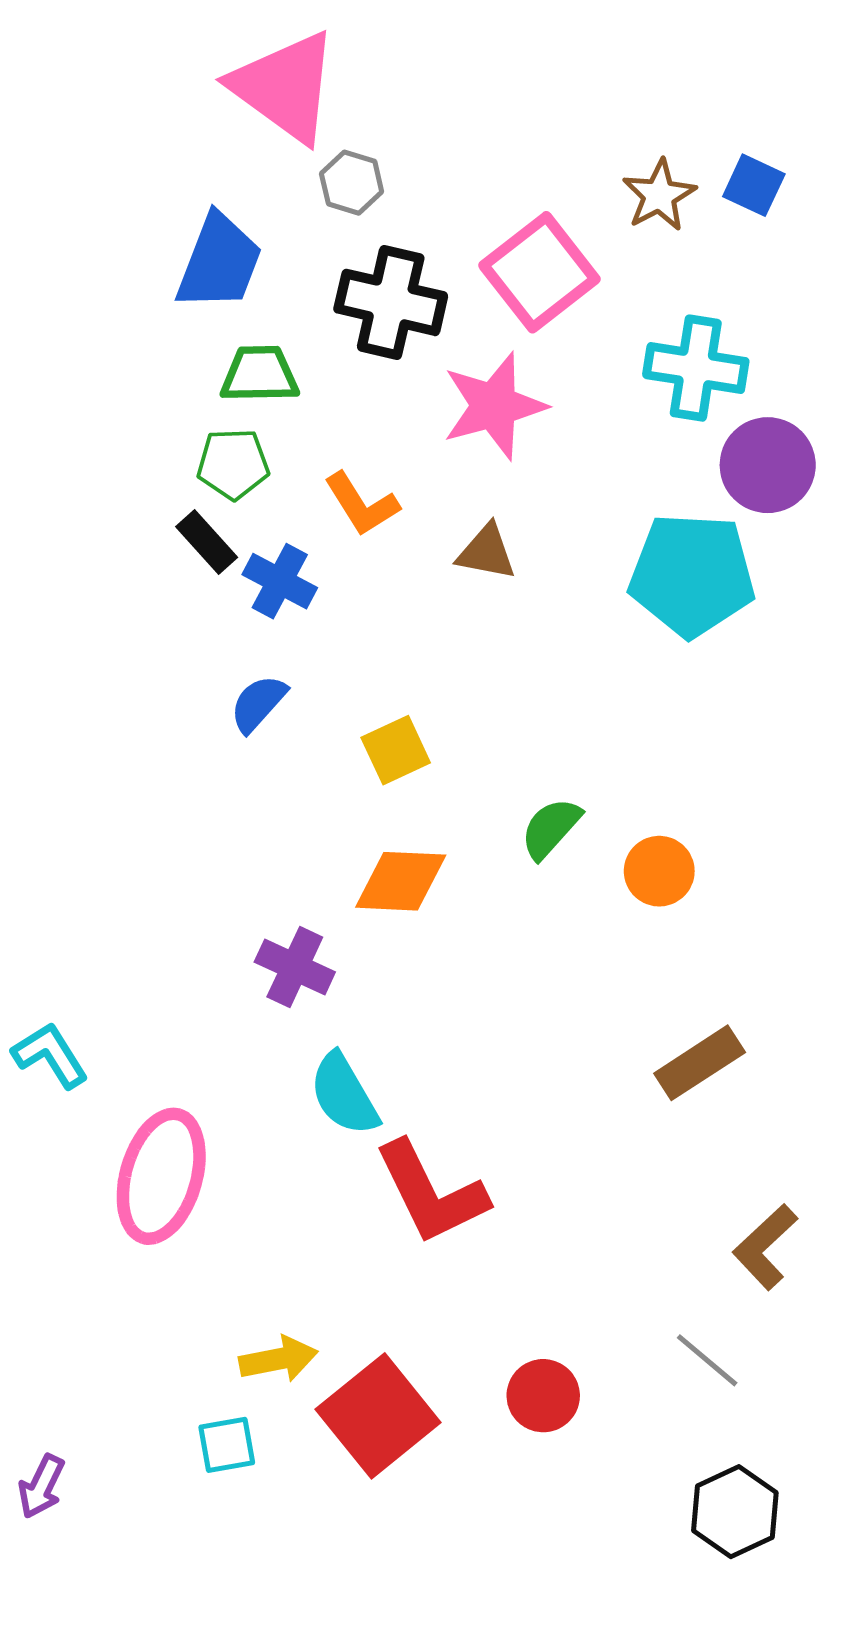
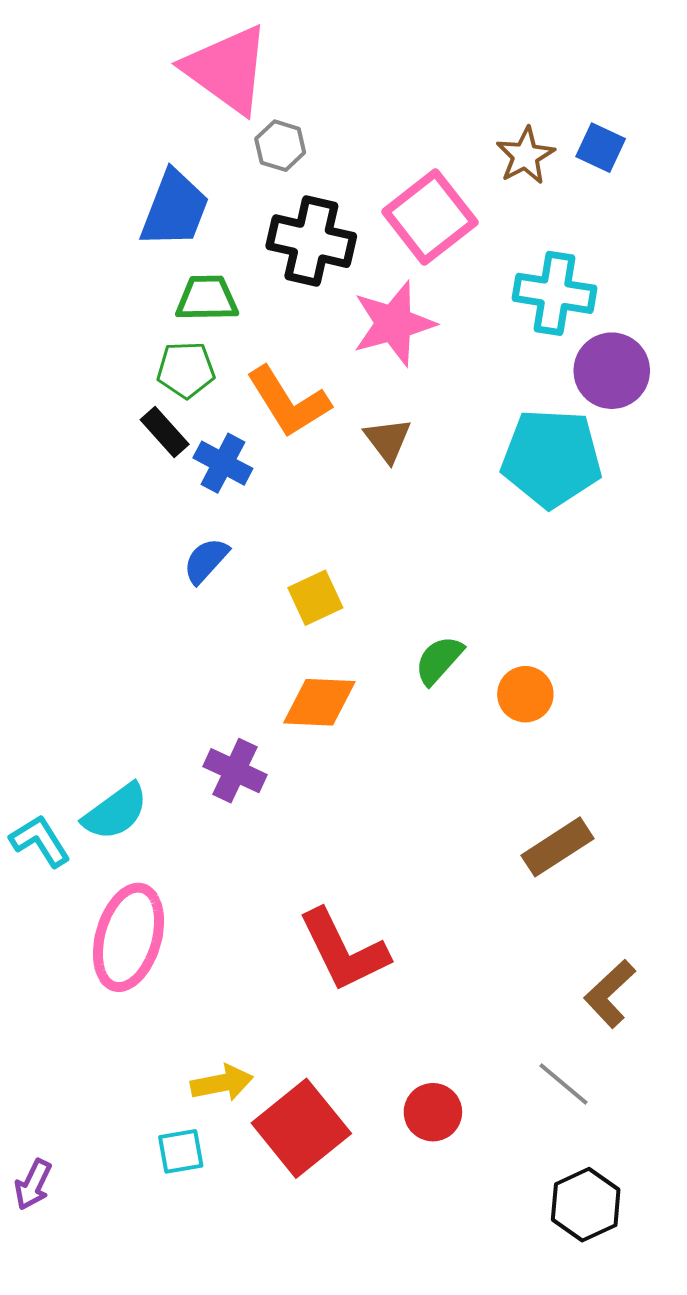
orange L-shape: (362, 504) -> (288, 402), size x1.4
brown triangle: (486, 552) -> (388, 440), turned 42
cyan semicircle: (344, 1094) -> (115, 812), moved, turned -96

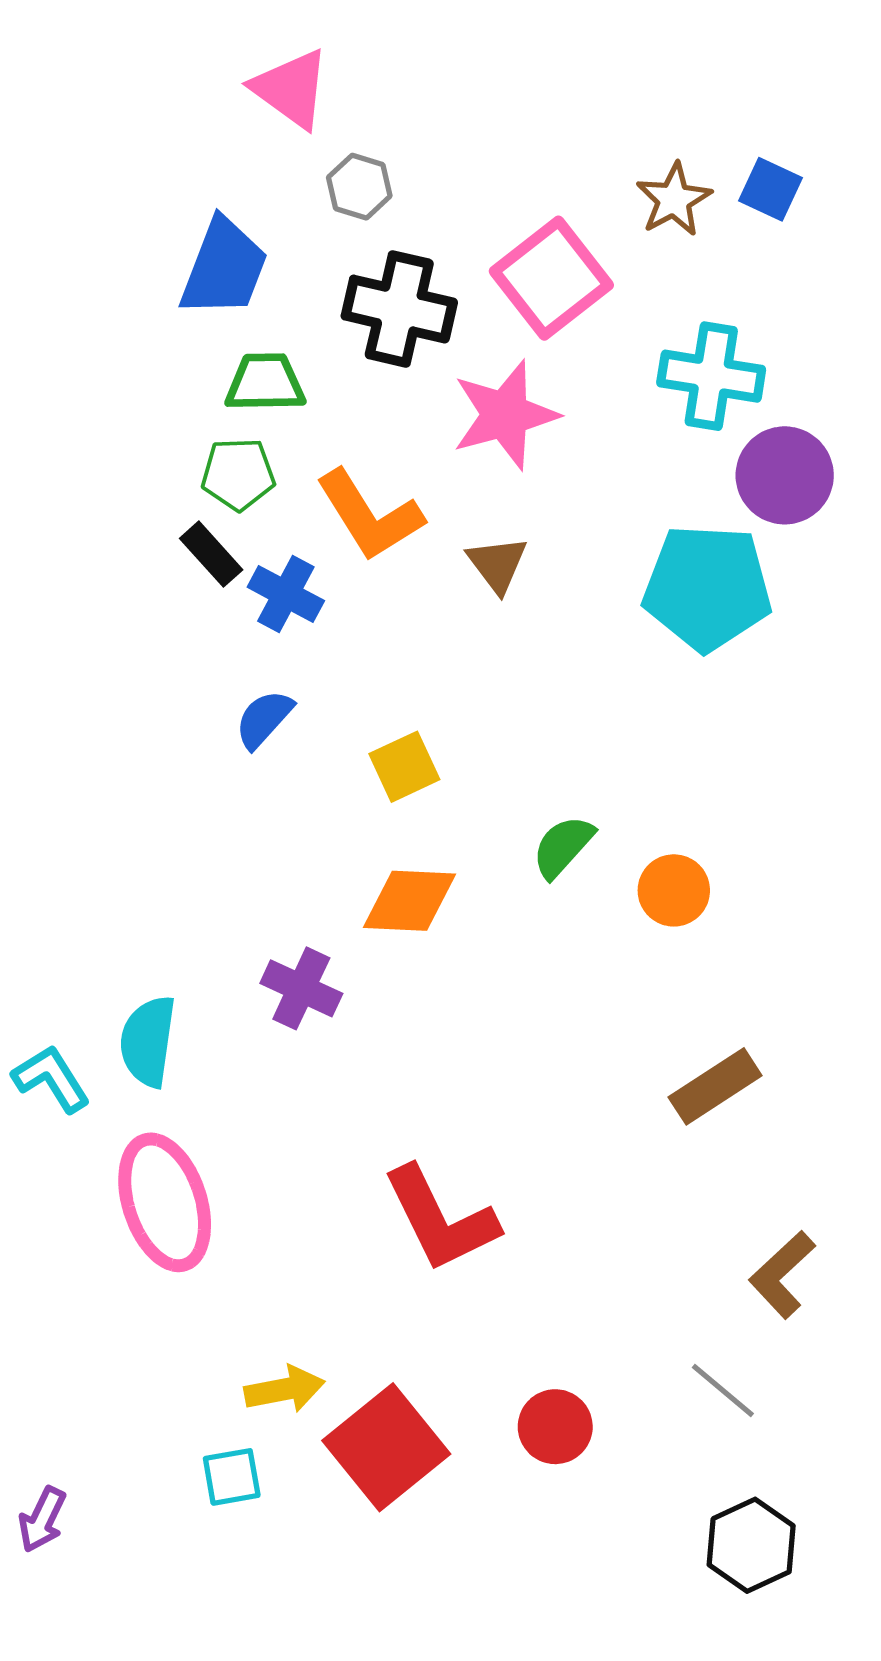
pink triangle: (227, 69) -> (291, 89), size x0.7
cyan semicircle: (115, 812) -> (148, 1041), turned 134
pink ellipse: (128, 937) -> (165, 1202), turned -34

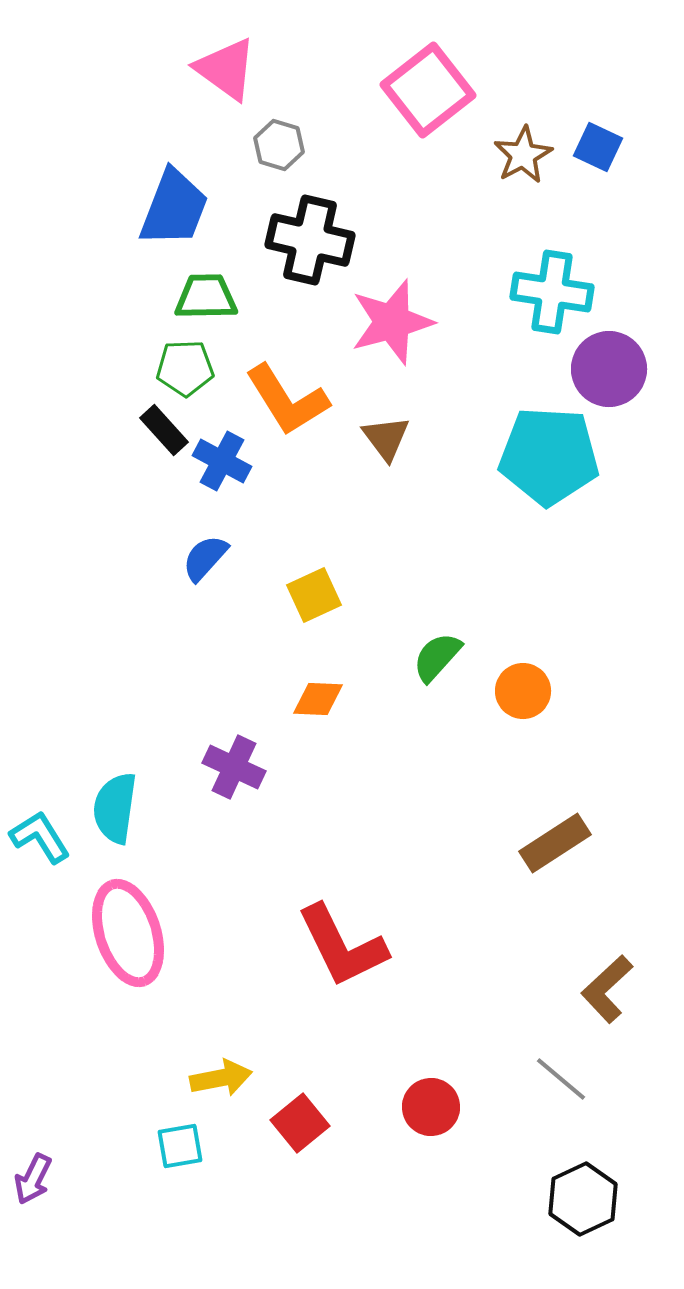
pink square: (551, 278) -> (428, 90), moved
orange diamond: (410, 901) -> (318, 699), size x0.7
red square: (386, 1447) -> (300, 1123), size x0.6

